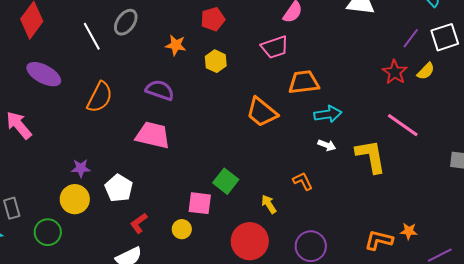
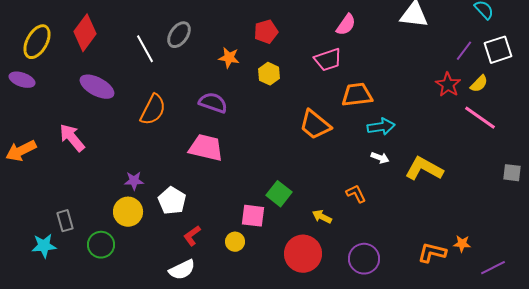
pink line: (403, 125) -> (480, 118), moved
yellow L-shape: (371, 156) -> (424, 169), turned -51
yellow arrow: (269, 204) -> (322, 217), turned -30

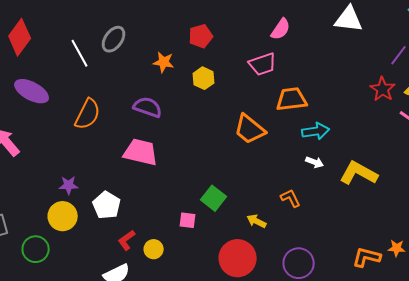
pink square: (253, 216) -> (188, 220), size x0.7
yellow circle: (235, 242) -> (154, 249), moved

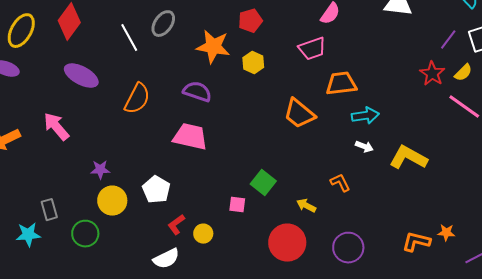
orange star: (164, 62) -> (213, 47), size x1.6
purple star: (69, 185) -> (100, 170), moved

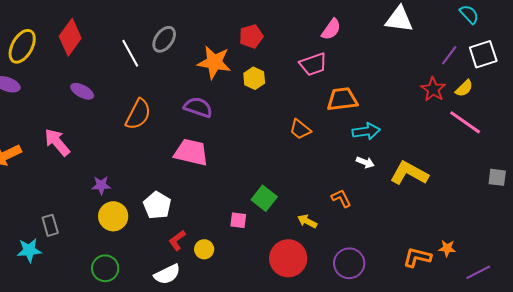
purple ellipse: (81, 76) -> (82, 91), size x0.7
orange trapezoid: (299, 114) -> (300, 129), size x0.7
green circle: (85, 234) -> (105, 268), moved

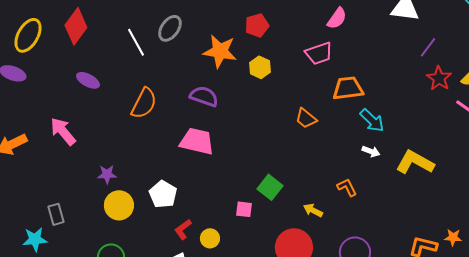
purple line: (449, 55) -> (428, 47), moved
cyan arrow: (366, 131) -> (372, 120), turned 52

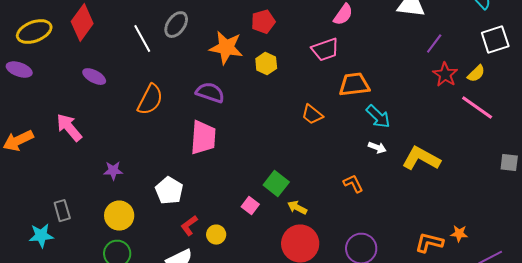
yellow ellipse: (28, 35) -> (34, 32), turned 40
pink trapezoid: (197, 141) -> (203, 138), turned 81
yellow circle: (119, 205) -> (119, 216), moved
pink square: (244, 209) -> (250, 206), turned 30
yellow arrow: (313, 210) -> (297, 208), moved

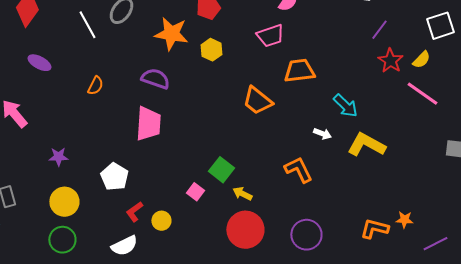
orange semicircle: (150, 100) -> (95, 86), size x0.6
orange trapezoid: (312, 115) -> (257, 101), size x1.4
cyan arrow: (378, 117) -> (345, 106), moved
orange L-shape: (353, 184) -> (298, 170), size x1.4

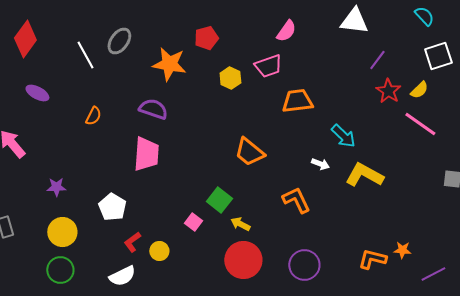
yellow hexagon: (211, 50) -> (230, 78), moved
orange trapezoid: (257, 101) -> (249, 152), moved

